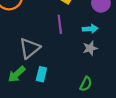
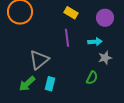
gray star: (90, 48) -> (105, 58), moved
green semicircle: (86, 84) -> (92, 78), moved

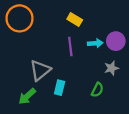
purple circle: (105, 18) -> (116, 41), moved
cyan arrow: (95, 42) -> (95, 43), moved
cyan rectangle: (50, 84) -> (60, 88), moved

